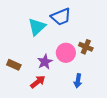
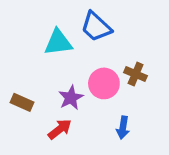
blue trapezoid: (61, 17) -> (96, 27), turned 65
cyan triangle: (37, 27) -> (58, 42), turned 36

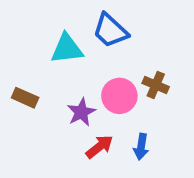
brown rectangle: (22, 102) -> (25, 98), moved
red arrow: (60, 129) -> (99, 147), moved

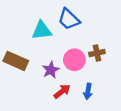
brown cross: (156, 85) -> (97, 53), turned -35
brown rectangle: (25, 98) -> (16, 61), size x1.5

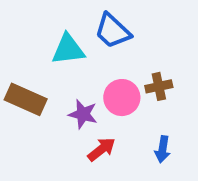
purple star: (51, 70) -> (83, 114), turned -30
blue arrow: (88, 91) -> (163, 149), moved

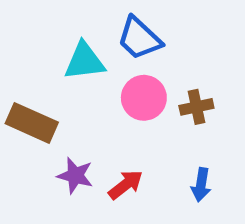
pink circle: (122, 98) -> (144, 98), moved
purple star: (83, 114) -> (75, 176), moved

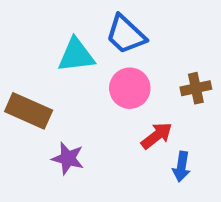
brown cross: (196, 107) -> (196, 88), moved
red arrow: (126, 185) -> (157, 136), moved

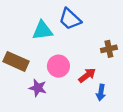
pink circle: (130, 88) -> (58, 66), moved

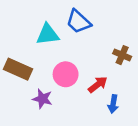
brown cross: (109, 49) -> (122, 55), turned 35

